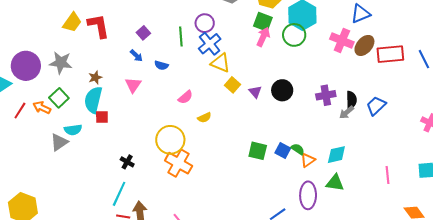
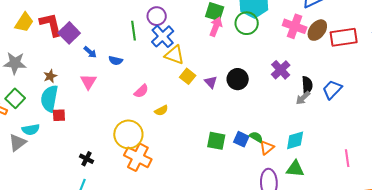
purple square: (143, 33) -> (69, 33), moved, size x1.5
purple cross: (326, 95) -> (281, 70), moved, turned -30

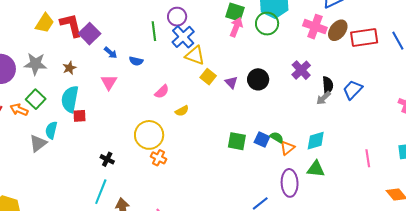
brown star: (50, 76) -> (69, 68), moved
cyan semicircle: (31, 129) -> (51, 130), turned 114
orange cross: (138, 157) -> (158, 158), size x0.6

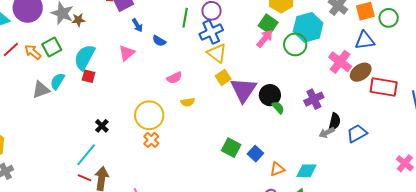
brown star: (69, 68) -> (78, 20), moved
purple triangle: (231, 82) -> (243, 90), size x2.0
green semicircle: (277, 137) -> (278, 108), moved

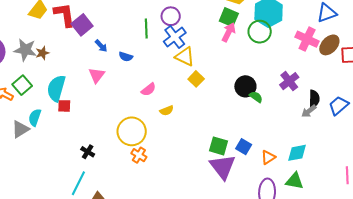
purple triangle: (243, 90) -> (223, 167), moved

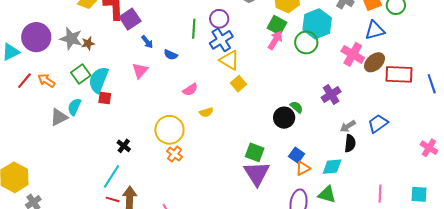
green square: (22, 85) -> (81, 74), moved
black circle: (245, 86) -> (284, 118), moved
black semicircle: (314, 99) -> (350, 143), moved
blue square: (244, 147) -> (297, 155), moved

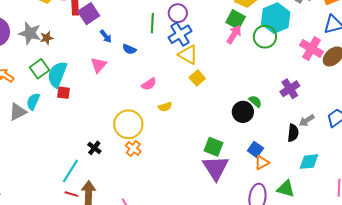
black semicircle: (350, 143) -> (293, 133), moved
black cross: (124, 146) -> (94, 148), moved
cyan diamond: (332, 167) -> (309, 162), moved

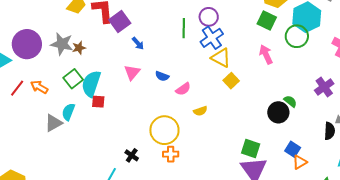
pink arrow: (234, 34) -> (266, 54), moved, turned -54
blue semicircle: (129, 49) -> (162, 76), moved
orange cross: (133, 148) -> (171, 154), turned -35

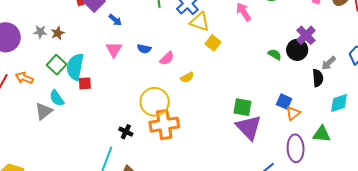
gray star: (62, 44) -> (40, 32), size x0.6
cyan semicircle: (68, 112) -> (57, 98), turned -48
black circle: (278, 112) -> (297, 50), moved
orange cross: (171, 154) -> (164, 125), size x1.8

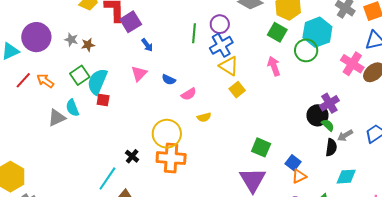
green semicircle: (275, 54) -> (328, 125), moved
green square: (242, 107) -> (261, 147), moved

